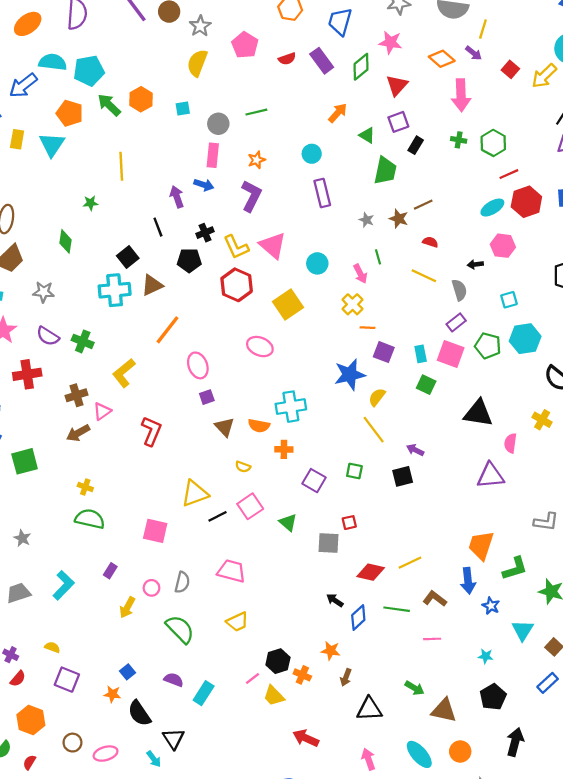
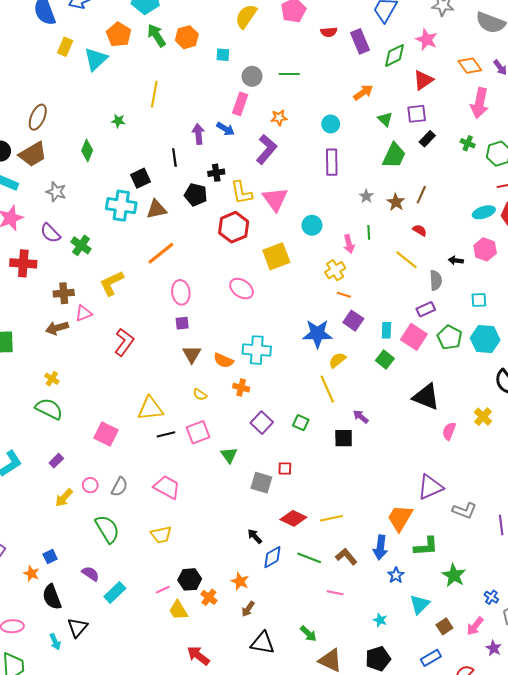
brown line: (423, 205) -> (421, 195), turned -54
purple triangle: (490, 476) -> (430, 487), moved, turned -32

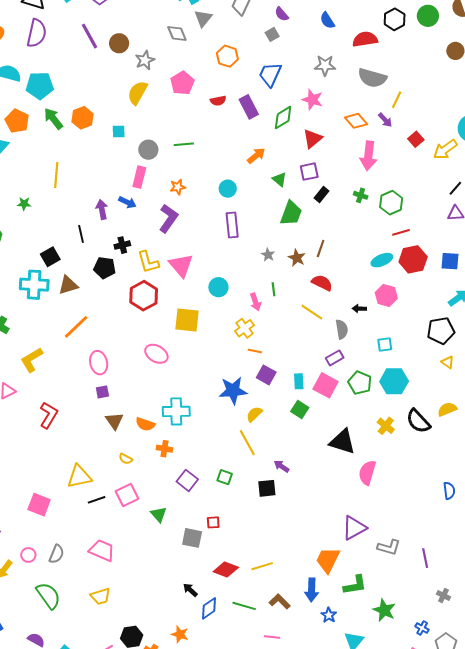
red semicircle: (420, 230) -> (322, 283), size x1.5
yellow square: (276, 256) -> (187, 320), turned 32
yellow cross: (483, 417) -> (386, 426), moved
pink semicircle: (449, 431) -> (367, 473), size x1.4

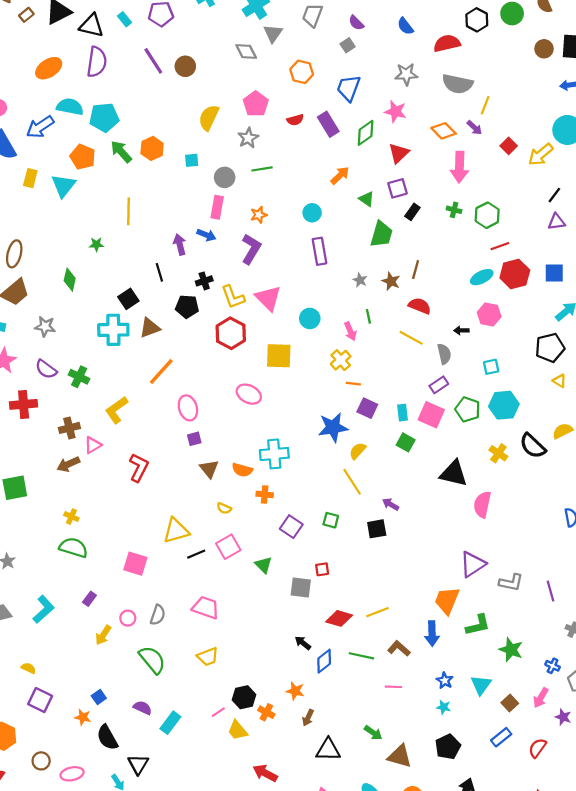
gray star: (145, 60) -> (248, 138), moved
blue star: (329, 615) -> (445, 681), moved

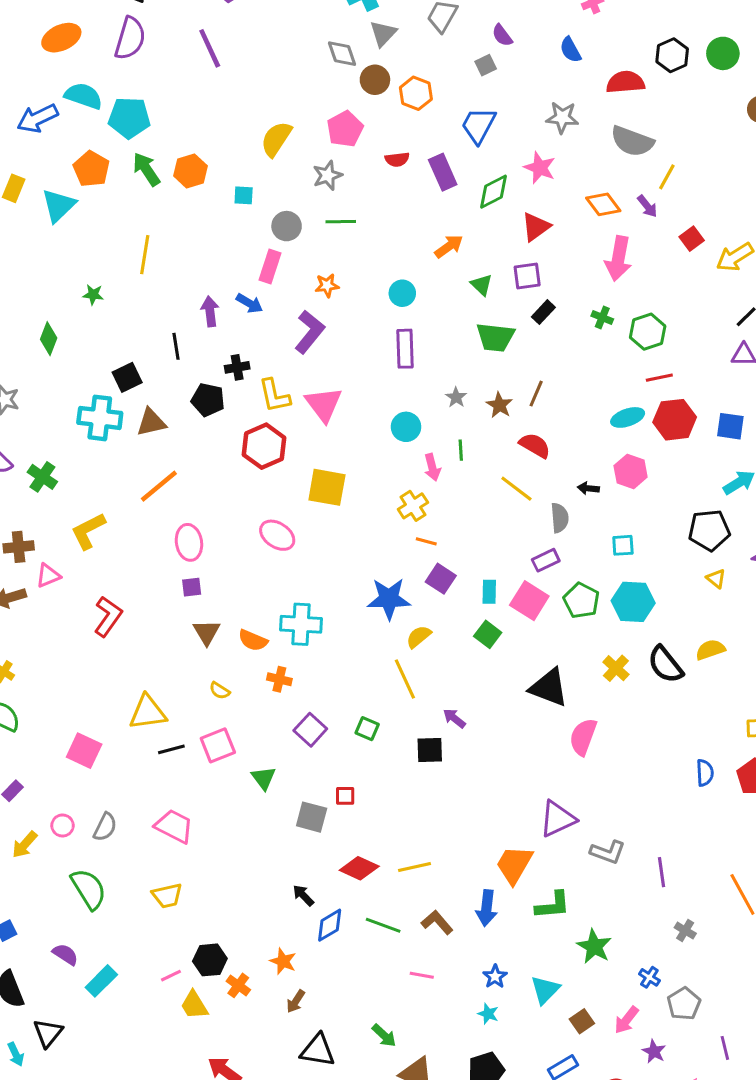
brown circle: (185, 66) -> (375, 80), moved
green trapezoid: (381, 234) -> (495, 337), turned 72
cyan circle: (310, 318) -> (406, 427), moved

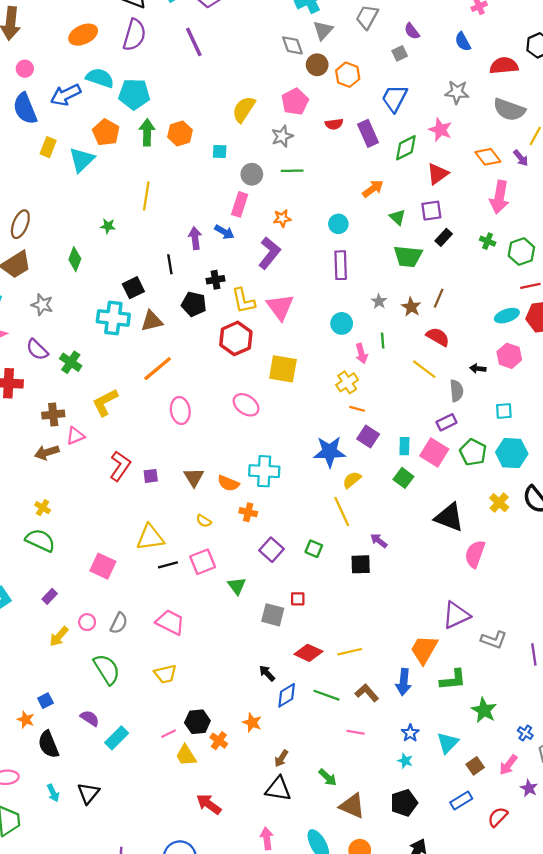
green arrow: (146, 169) -> (147, 132), turned 35
purple square: (192, 587) -> (151, 476), moved
brown arrow: (296, 1001) -> (281, 758), moved
black triangle: (48, 1033) -> (88, 793), moved

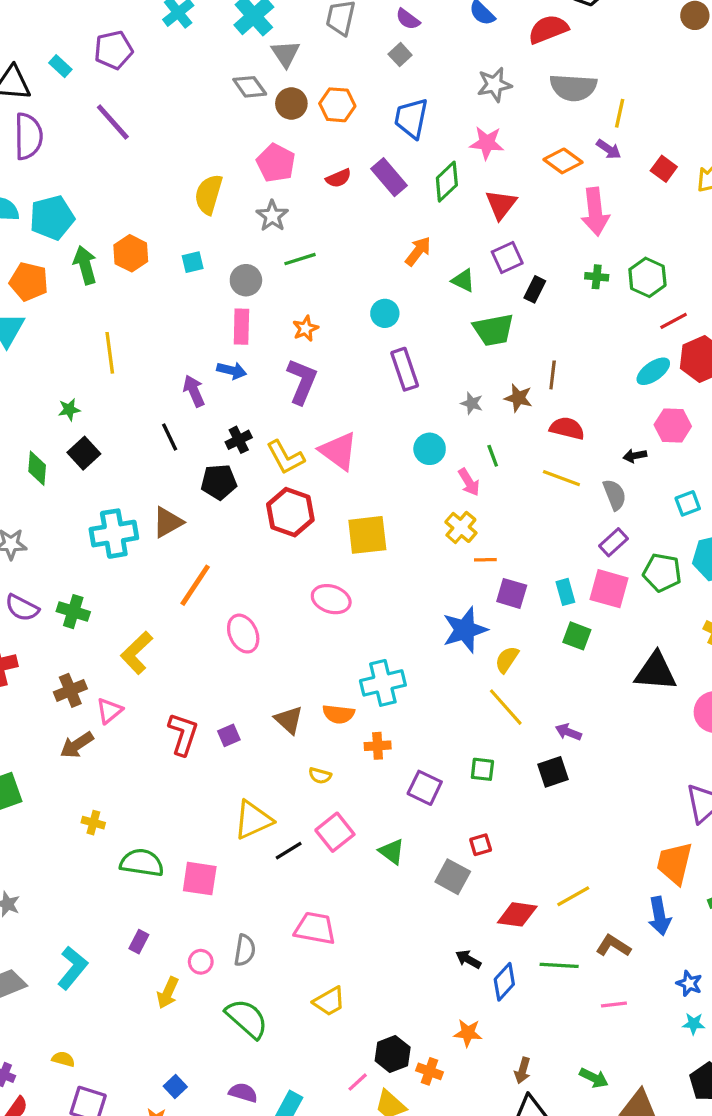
black square: (133, 288) -> (84, 453), moved
green semicircle: (40, 540) -> (142, 863), moved
gray square: (273, 615) -> (453, 877), turned 30

